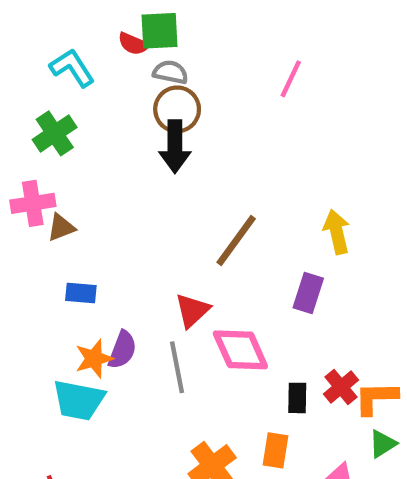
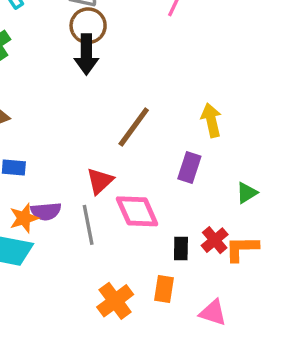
purple semicircle: (122, 350) -> (46, 211), turned 64
green triangle: (383, 444) -> (247, 193), moved

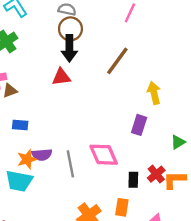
brown line: (134, 127) -> (117, 61), moved
red triangle: (100, 181) -> (61, 77), moved, turned 36

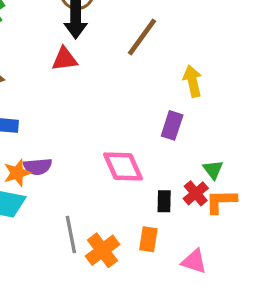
green triangle: (178, 142) -> (213, 170), moved, turned -35
gray line: (70, 164) -> (71, 234), moved

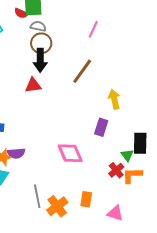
black rectangle: (164, 201) -> (140, 143), moved, size x1.5

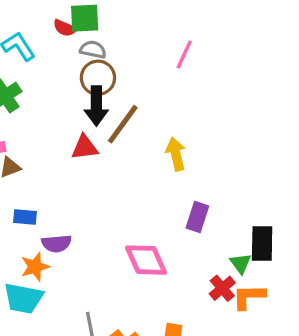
brown line: (82, 71) -> (123, 124), moved
yellow arrow: (114, 99) -> (176, 154), moved
purple semicircle: (16, 153) -> (56, 244), moved

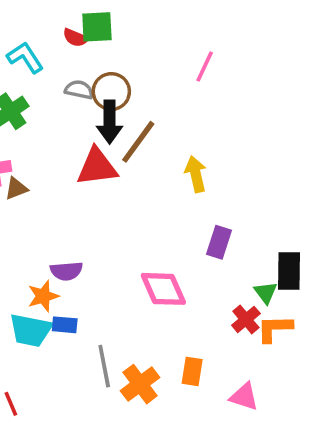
gray semicircle: (93, 50) -> (79, 90), moved
red triangle: (85, 147) -> (97, 167), size x1.4
blue rectangle: (25, 217) -> (65, 325), moved

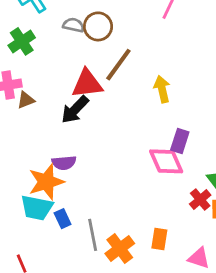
black arrow: (110, 122) -> (75, 110), moved, turned 44
pink diamond: (163, 289) -> (166, 161), moved
orange star: (43, 296) -> (46, 182), size x1.5
blue rectangle: (65, 325) -> (63, 219), moved, turned 60

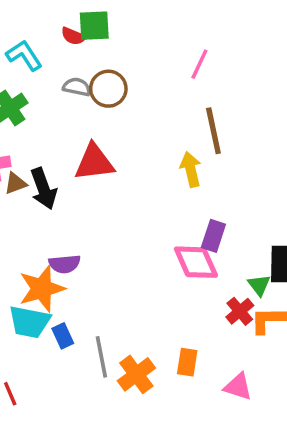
brown line: (118, 65) -> (213, 131), moved, turned -48
black arrow: (75, 110) -> (43, 189), moved, turned -64

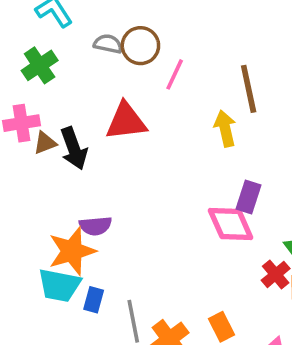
pink line: (199, 64) -> (175, 74), moved
blue rectangle: (63, 336) -> (94, 300), turned 40
orange rectangle: (187, 362) -> (222, 327), turned -36

